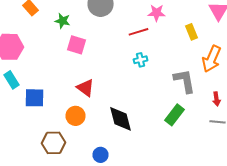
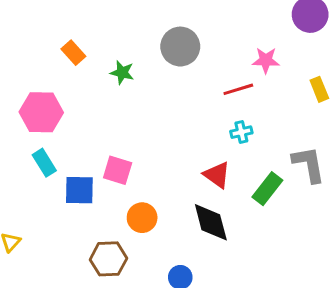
pink square: (76, 45) -> (118, 170), moved
red triangle: (86, 88) -> (217, 175), moved
green rectangle: (174, 115) -> (267, 189), moved

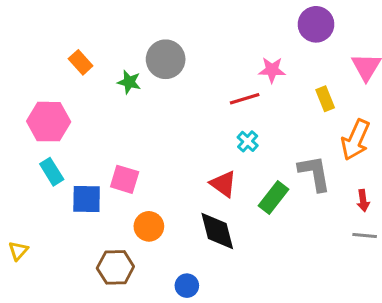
gray circle: (180, 47) -> (166, 59), moved
cyan cross: (241, 132) -> (248, 141), turned -35

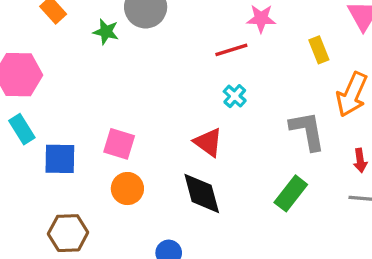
pink square: (125, 179) -> (119, 144), moved
green rectangle: (273, 198) -> (291, 193), moved
brown hexagon: (115, 267) -> (68, 233), moved

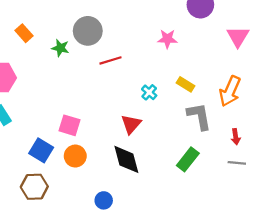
red line: (231, 50) -> (111, 60), moved
yellow rectangle: (319, 50) -> (186, 84), moved, turned -36
red triangle: (208, 142) -> (131, 124), turned 35
blue square: (60, 159) -> (41, 150), moved, turned 30

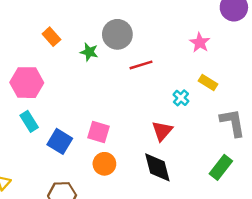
pink star: (167, 39) -> (200, 43), turned 30
yellow rectangle: (186, 84) -> (208, 83), moved
blue square: (41, 150) -> (60, 141), moved

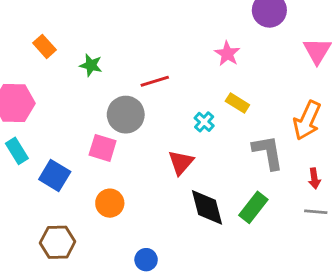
gray circle: (117, 34) -> (126, 115), moved
pink square: (99, 132) -> (103, 148), moved
black diamond: (157, 167) -> (207, 207), moved

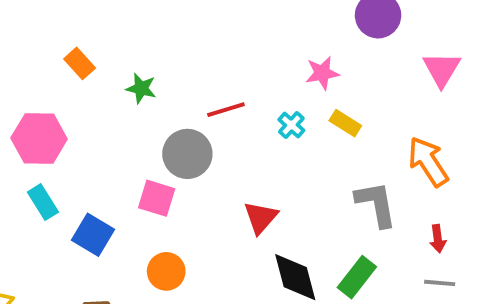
pink star: (227, 54) -> (322, 73), turned 30
yellow rectangle: (237, 103) -> (345, 123), moved
orange arrow: (307, 120) -> (428, 162), turned 123
cyan cross: (204, 122) -> (291, 125), moved

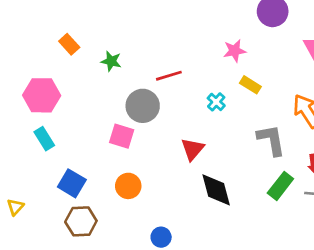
cyan cross: (291, 125) -> (216, 102), moved
blue square: (93, 235) -> (72, 183), moved
green rectangle: (357, 277) -> (280, 186), moved

